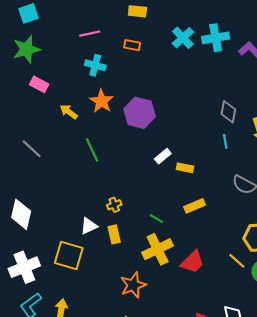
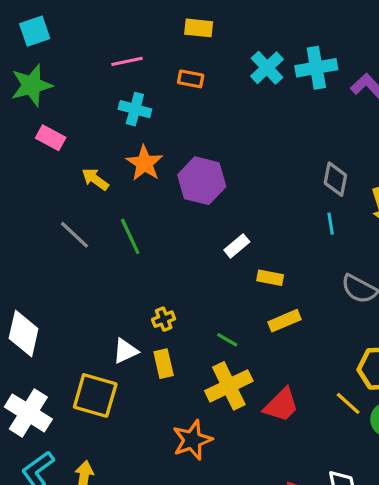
gray line: (32, 149) -> (74, 235), moved
yellow rectangle: (185, 168) -> (270, 278), moved
white cross: (24, 267) -> (28, 413), turned -36

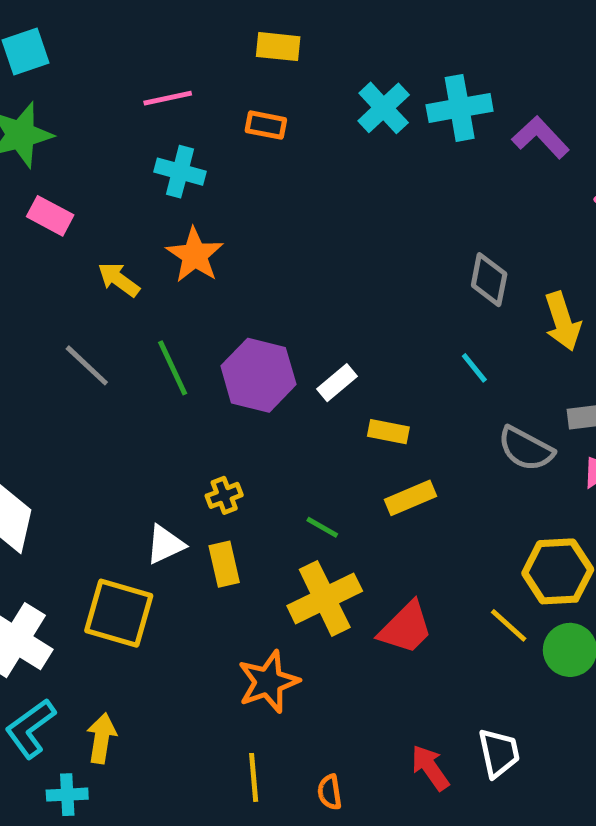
purple hexagon: (202, 181) -> (258, 375), moved
cyan line: (331, 224) -> (474, 368), moved, turned -30

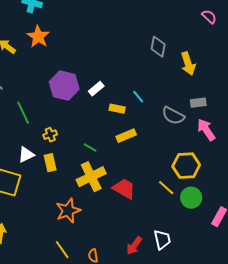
green line: (173, 368) -> (23, 113), moved
cyan line: (474, 368) -> (138, 97), moved
red trapezoid: (406, 628) -> (124, 189), turned -105
red arrow: (430, 768) -> (134, 246), turned -108
yellow line: (254, 777) -> (62, 250), turned -30

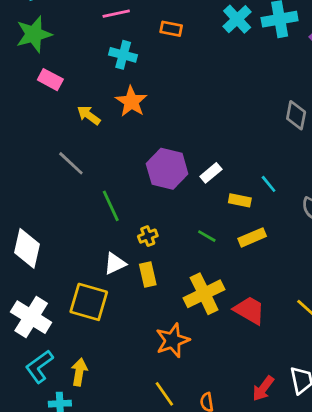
green line: (90, 148) -> (207, 236), moved

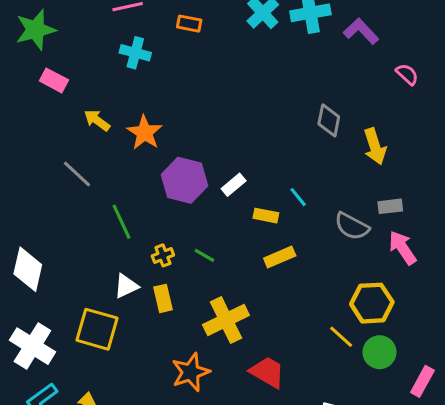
orange star: (131, 102) -> (145, 133), moved
green line: (207, 236) -> (204, 255), moved
red trapezoid: (249, 310) -> (267, 372), moved

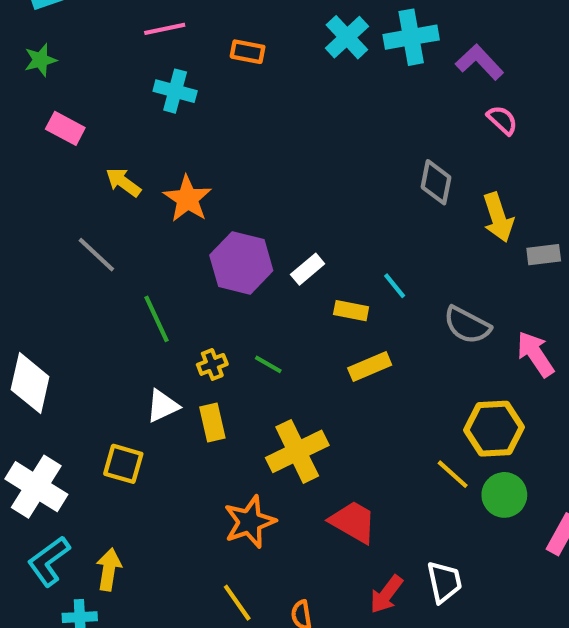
green star: (36, 30) -> (40, 60), size x0.6
pink semicircle: (407, 74) -> (502, 120), moved
gray rectangle: (390, 206) -> (544, 255), moved
yellow square: (97, 329) -> (123, 464), size x0.7

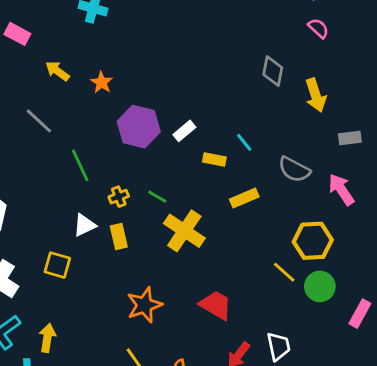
orange star: (187, 199) -> (102, 82), size x0.7
gray rectangle: (544, 255) -> (350, 138), moved
yellow rectangle: (370, 367) -> (244, 198), moved
yellow cross: (297, 451) -> (184, 231), moved, turned -30

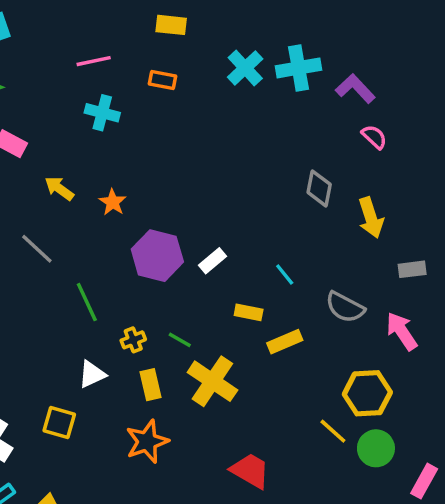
yellow rectangle: (214, 159) -> (249, 312), moved
yellow rectangle: (119, 237) -> (150, 385), moved
orange star: (144, 305) -> (147, 441), moved

